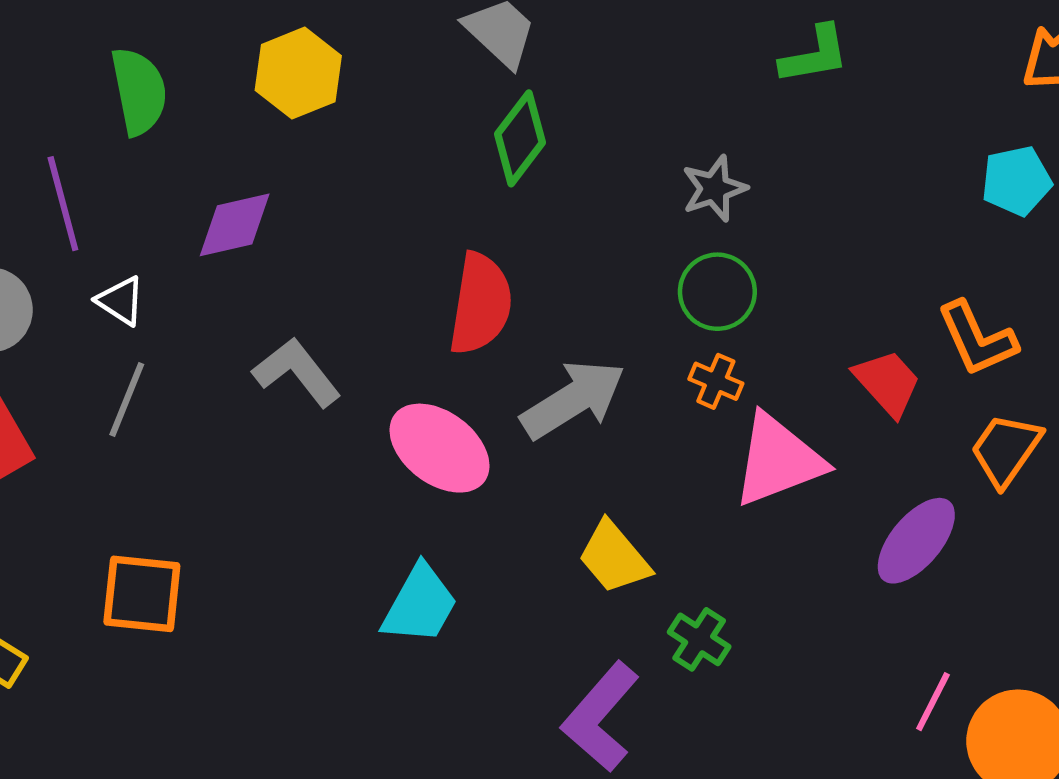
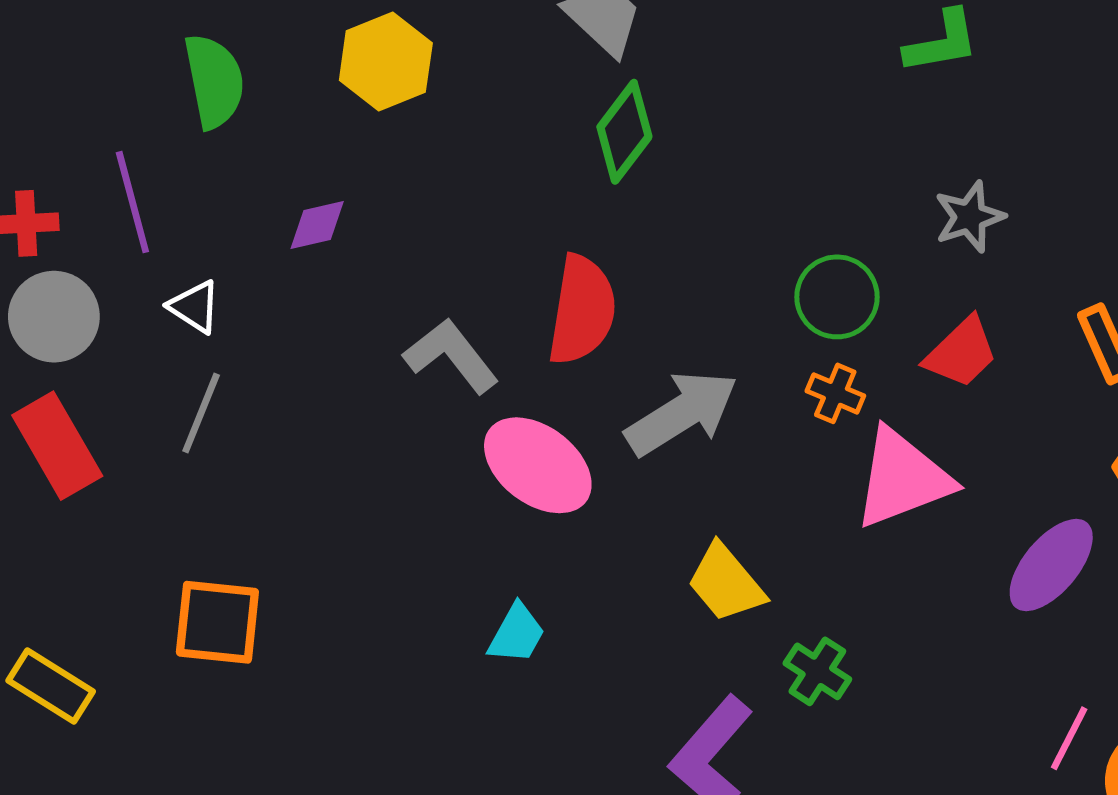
gray star: (714, 188) -> (969, 217), moved
purple diamond: (235, 225) -> (317, 225), size x0.7
gray L-shape: (297, 372) -> (451, 356), moved
red trapezoid: (887, 383) -> (961, 353), moved, turned 88
cyan trapezoid: (420, 604) -> (517, 634), size x0.7

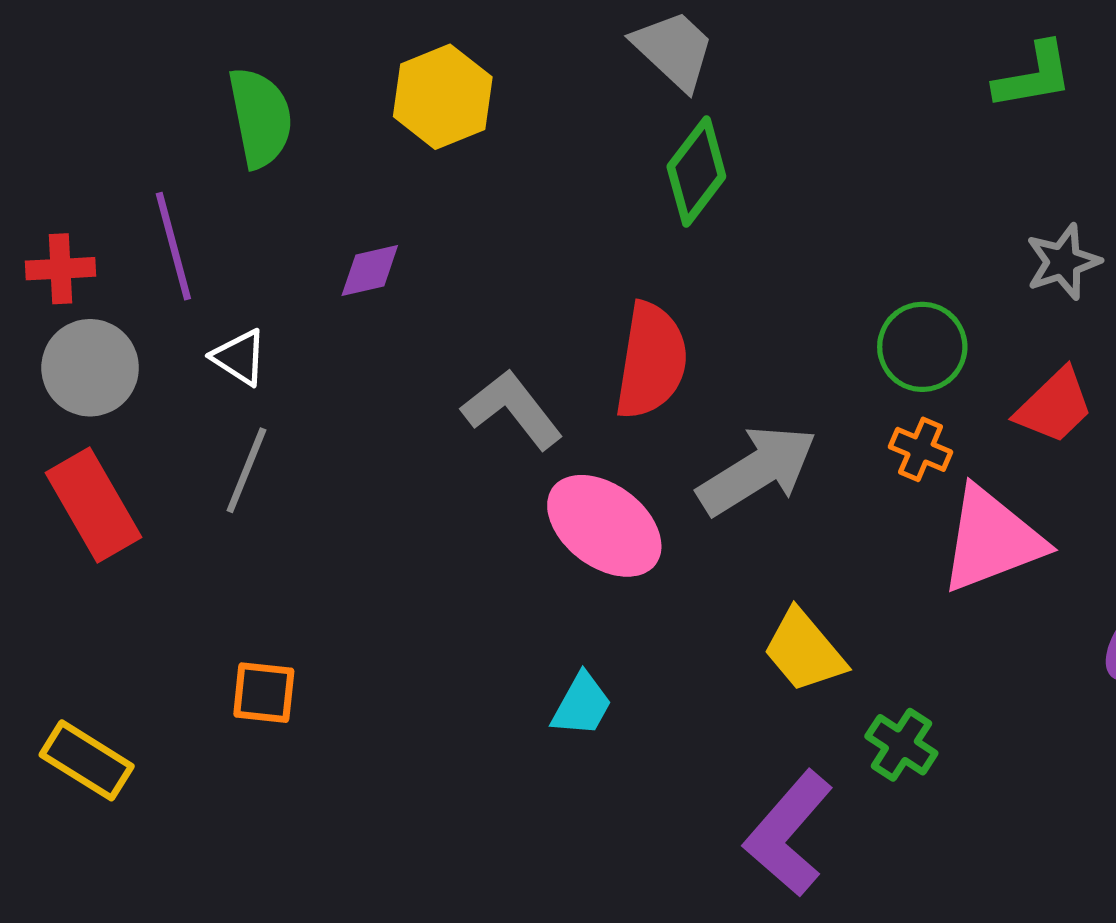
orange square: (217, 622) -> (264, 693), size x0.7

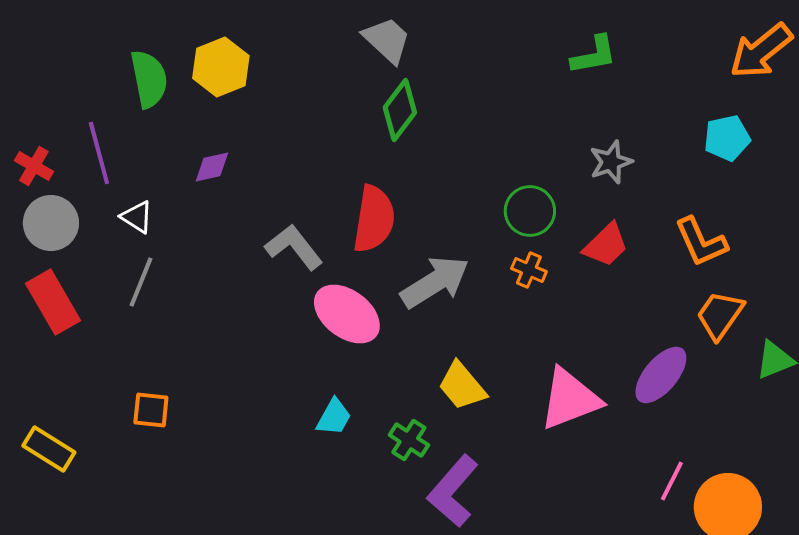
yellow hexagon: (443, 97) -> (221, 67), moved
red cross: (61, 269) -> (34, 166), turned 33
pink triangle: (992, 540) -> (570, 399), moved
green cross: (901, 745) -> (409, 440), moved

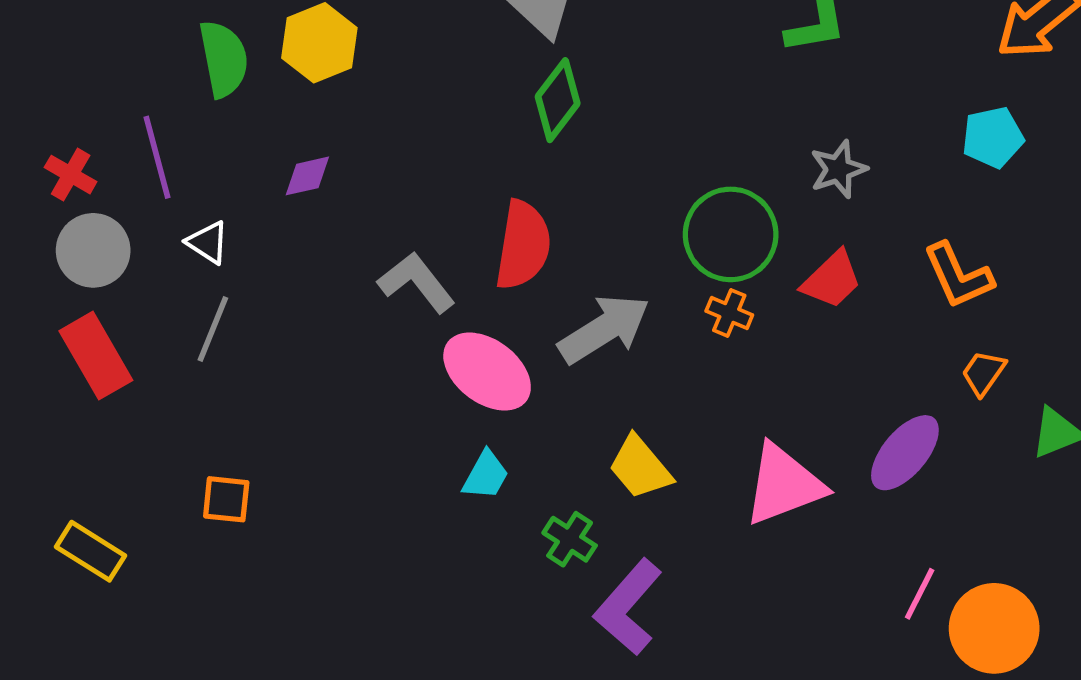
green circle: (530, 211) -> (731, 234), size x1.4
orange trapezoid: (720, 315) -> (983, 373), size x0.7
cyan trapezoid: (334, 417) -> (486, 475), moved

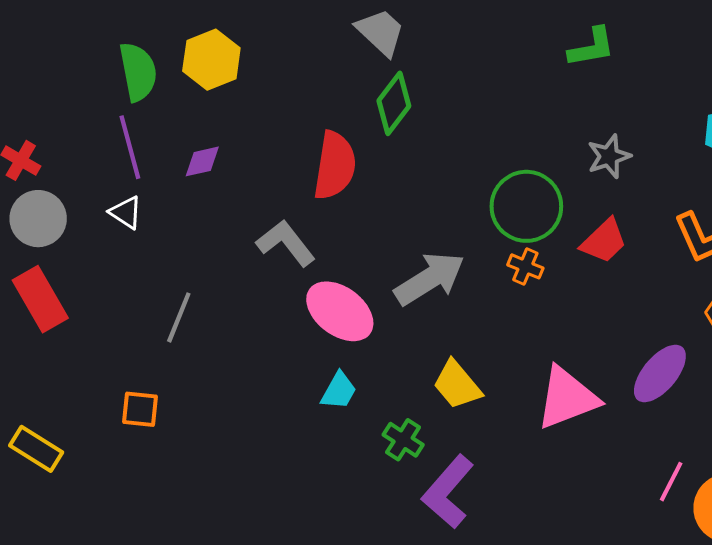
purple line: (157, 157) -> (130, 147), moved
red semicircle: (523, 245) -> (335, 166), moved
gray line: (213, 329) -> (179, 317), moved

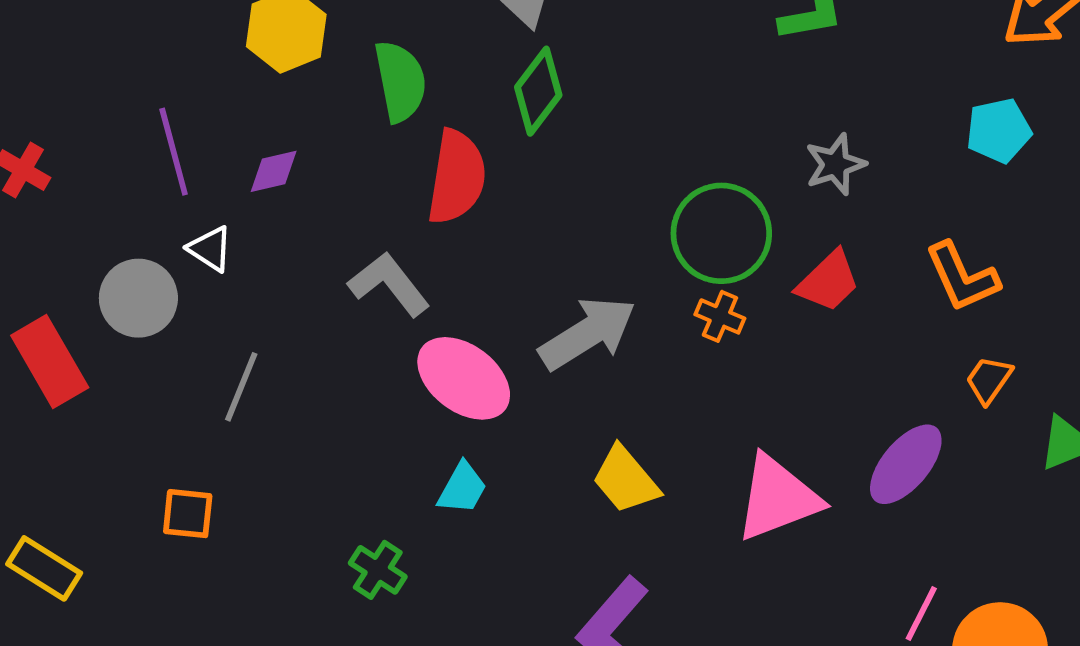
green semicircle: (138, 72) -> (400, 81), moved
white triangle: (126, 212) -> (210, 249), moved
gray circle: (38, 219) -> (138, 298), moved
green cross: (403, 440) -> (378, 570), moved

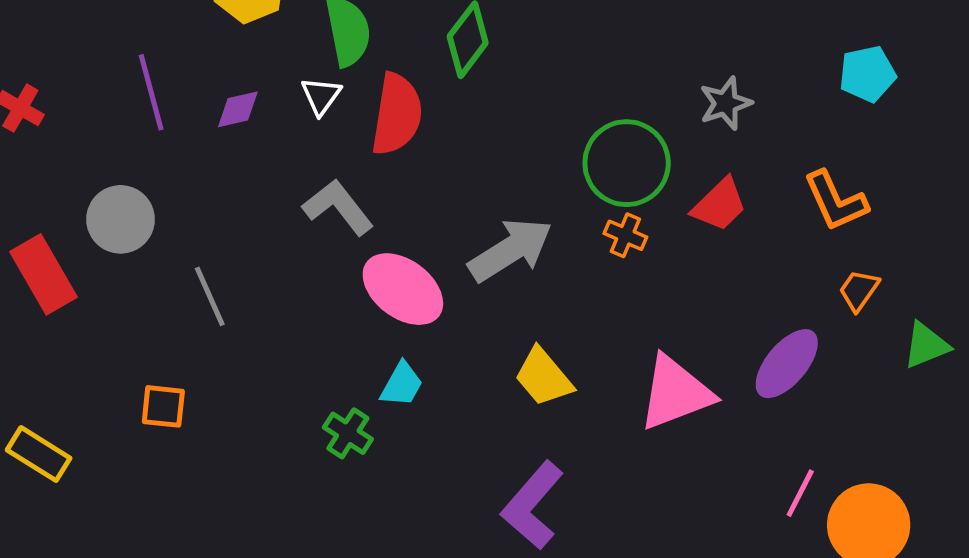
white triangle: (210, 249) -> (321, 96), moved, turned 33
gray line: (241, 387) -> (210, 296), turned -46
green cross: (378, 570) -> (348, 433), moved

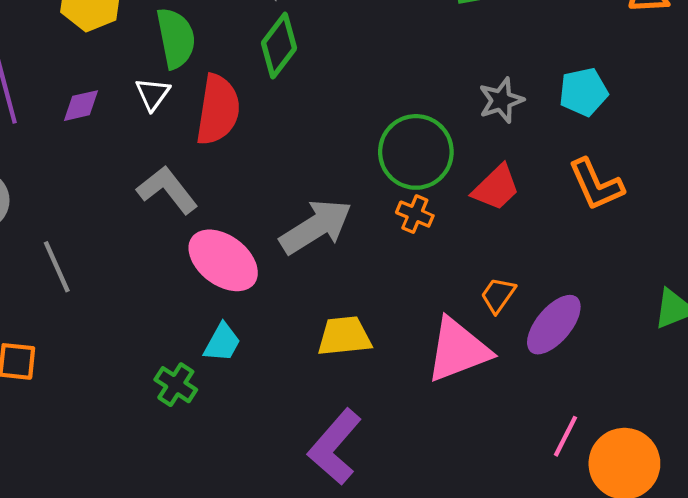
cyan pentagon: (867, 74) -> (583, 92), moved
orange trapezoid: (859, 290) -> (498, 295), moved
yellow trapezoid: (543, 377) -> (344, 336), turned 124

